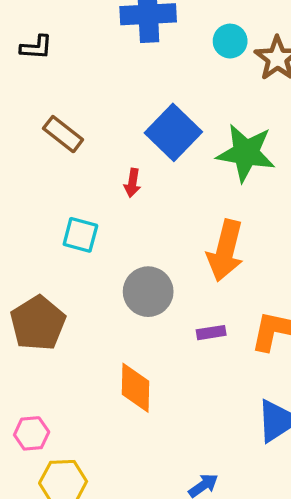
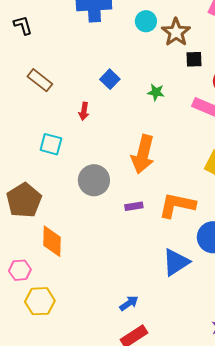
black L-shape: (36, 47) -> (23, 25), turned -110
blue square: (173, 132) -> (110, 79), size x0.6
green star: (246, 153) -> (156, 92), size x0.5
orange diamond: (136, 388) -> (52, 241), moved

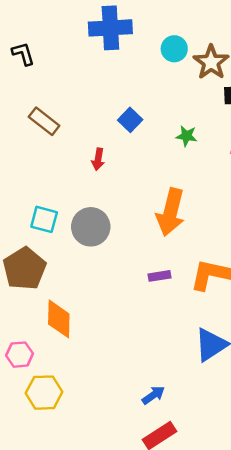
cyan square: (51, 144) -> (44, 219), moved
gray circle: (94, 180) -> (91, 227), moved

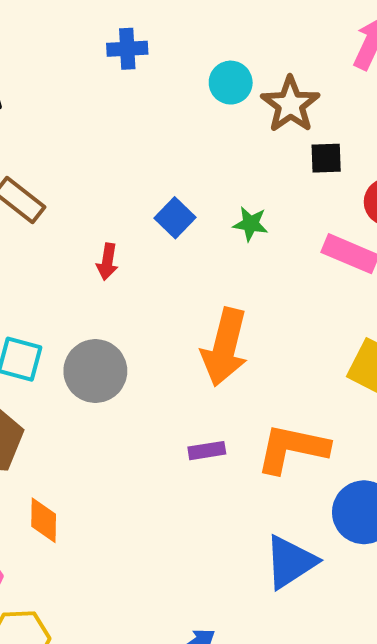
blue cross: (110, 28) -> (127, 49), size x0.6
blue square: (130, 120) -> (175, 218), moved
orange diamond: (59, 319) -> (44, 520), size x0.7

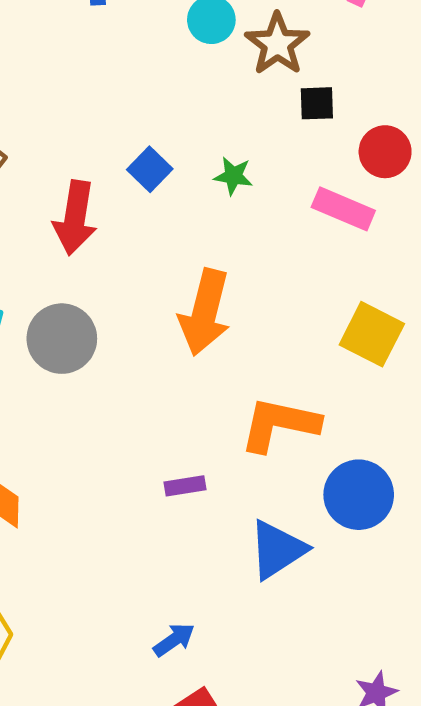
red arrow: (107, 262) -> (75, 218), size x1.8
purple rectangle: (207, 451) -> (185, 486), moved

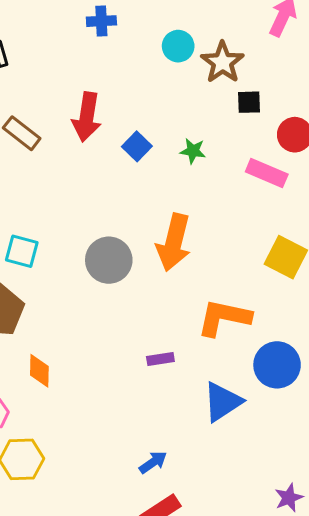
red arrow: (75, 218) -> (87, 117), moved
gray circle: (62, 339) -> (109, 260), moved

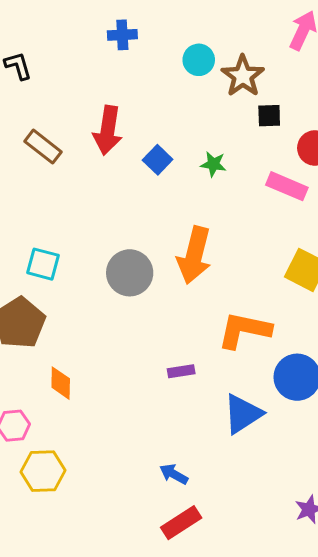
blue arrow: (153, 462) -> (174, 474), turned -116

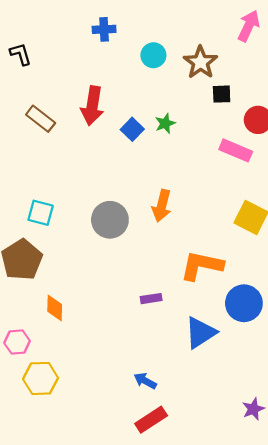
cyan circle: (199, 60) -> (153, 55), moved
green star: (213, 164) -> (165, 123), moved, turned -30
orange arrow: (194, 255) -> (162, 206), size x0.7

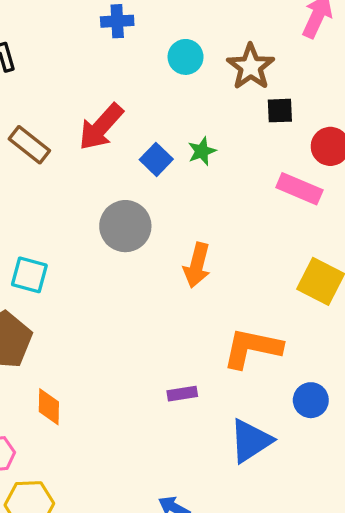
red arrow: (92, 106) -> (101, 127), turned 33
gray circle: (110, 220) -> (125, 226), moved
blue circle: (244, 303) -> (311, 400), size x0.7

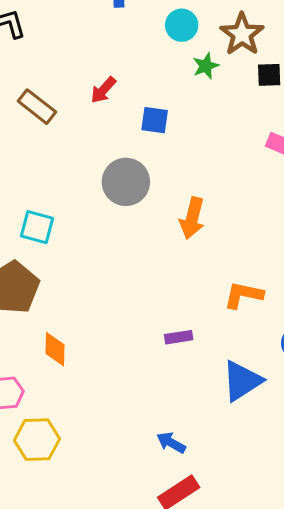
red arrow: (101, 127) -> (103, 90), size x0.6
green star: (202, 151) -> (206, 66), moved
blue square: (156, 159) -> (155, 120), turned -36
orange L-shape: (252, 348) -> (243, 295), size x0.7

